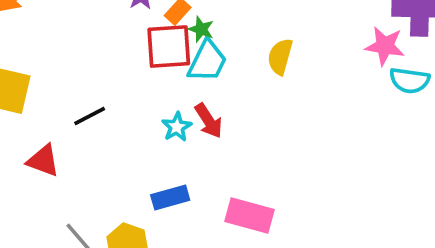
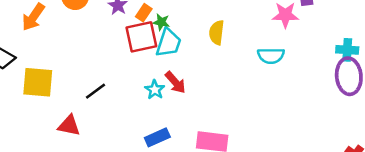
cyan semicircle: (409, 80) -> (271, 56), moved

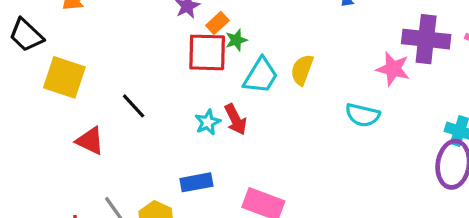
green star: (161, 22) -> (236, 40), turned 30
cyan trapezoid: (169, 43) -> (261, 76), moved
black line: (96, 91) -> (134, 106), turned 70

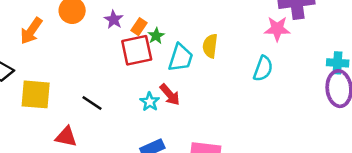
cyan semicircle: (363, 115) -> (263, 69), turned -70

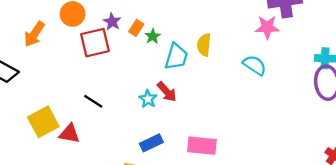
red square: (137, 50) -> (95, 43), moved
cyan semicircle: (263, 69) -> (255, 65), turned -75
yellow square: (36, 94) -> (43, 122), moved, turned -32

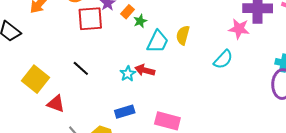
cyan semicircle: (255, 65) -> (223, 59), turned 90
red arrow: (167, 92) -> (145, 70), turned 138
yellow square: (43, 122) -> (36, 79), turned -32
red triangle: (69, 134) -> (56, 104), moved

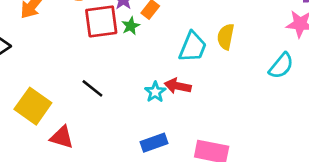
green star: (140, 21) -> (131, 26), moved

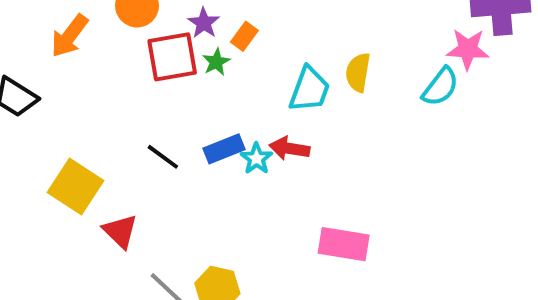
cyan semicircle: (281, 66) -> (440, 87), moved
red triangle: (62, 137) -> (120, 231), turned 30
blue rectangle: (154, 143) -> (224, 149), moved

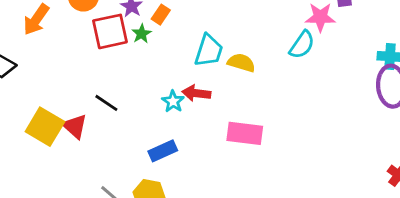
yellow semicircle: (358, 72) -> (241, 63), moved, turned 100
blue rectangle: (224, 149) -> (163, 151), moved
red triangle: (120, 231) -> (75, 126), moved
pink rectangle: (344, 244) -> (245, 133), moved

